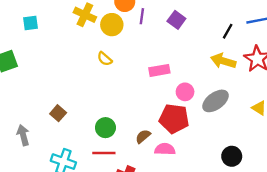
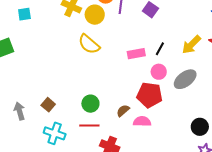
black line: (228, 31) -> (160, 49), moved
yellow semicircle: (105, 59) -> (89, 44), size x1.6
yellow arrow: (223, 61) -> (191, 45), turned -60
brown square: (58, 113) -> (48, 105), moved

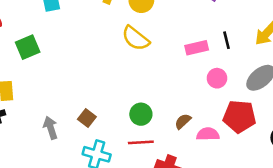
black line: (160, 49) -> (227, 40), turned -40
pink circle: (159, 72) -> (217, 78), moved
red pentagon: (150, 95) -> (239, 116), moved

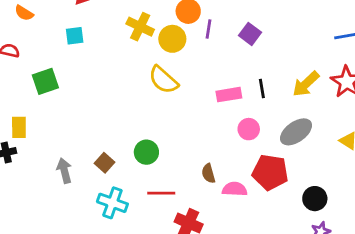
green circle: (141, 114) -> (146, 152), moved
brown semicircle: (183, 121) -> (208, 173), turned -66

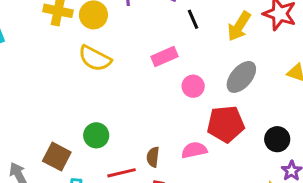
black line: (262, 89) -> (193, 19), moved
brown square: (105, 163) -> (57, 157), size x1.4
brown semicircle: (208, 173) -> (153, 157), moved, turned 36

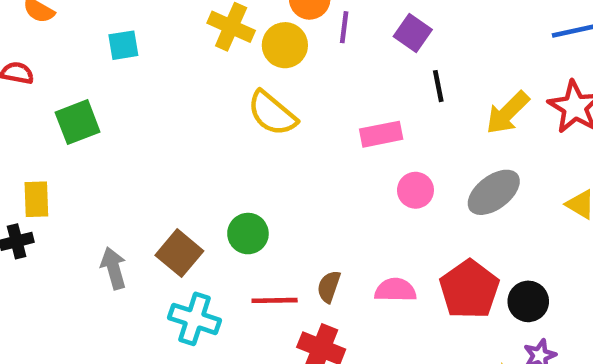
red pentagon: (226, 124) -> (469, 289), moved, turned 30

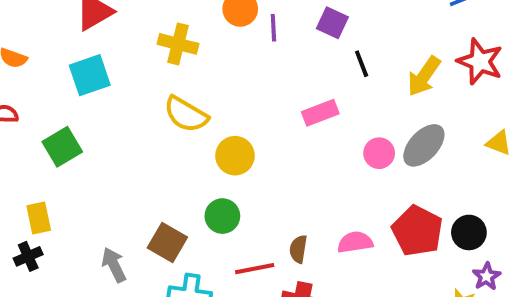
cyan square: (123, 45) -> (90, 75), size x1.5
yellow circle: (285, 45) -> (235, 156), moved
yellow semicircle: (272, 113) -> (186, 114), moved
pink circle: (415, 190) -> (379, 153), moved

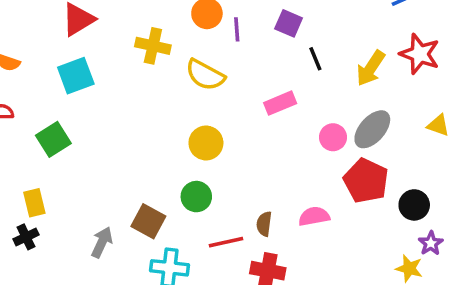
yellow semicircle: (186, 114) -> (205, 75), moved
red pentagon: (417, 231) -> (366, 181), moved
gray arrow: (114, 265) -> (102, 242), turned 52

